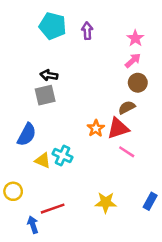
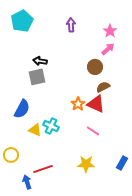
cyan pentagon: (53, 26) -> (22, 21), moved, turned 30
brown circle: (138, 83) -> (95, 67), moved
red triangle: (118, 128) -> (96, 104), turned 42
pink line: (127, 152) -> (93, 131), moved

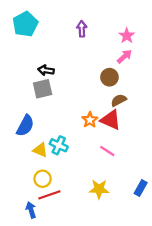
yellow circle: (11, 155) -> (43, 179), moved

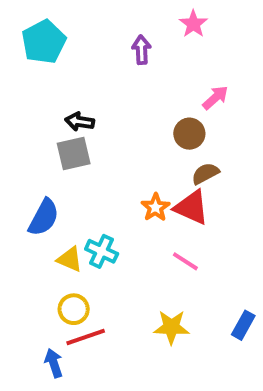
pink star: (127, 36) -> (193, 24), moved

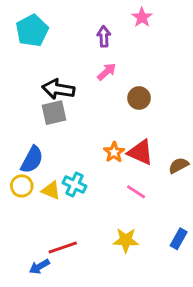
pink arrow: (215, 98) -> (107, 72), moved
black arrow: (80, 122) -> (58, 89), size x1.5
brown semicircle: (205, 173) -> (179, 165), moved
yellow circle: (74, 309) -> (22, 186), moved
blue arrow: (54, 363) -> (39, 267), turned -102

